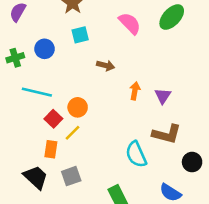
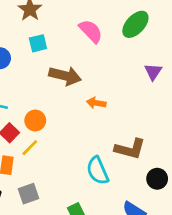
brown arrow: (106, 65) -> (65, 76), size x1.6
orange arrow: (135, 91) -> (96, 103), turned -90
purple triangle: (163, 96) -> (153, 72), moved

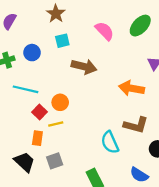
orange arrow: (96, 103) -> (132, 88), moved, size x1.6
yellow line: (30, 148) -> (56, 124), turned 32

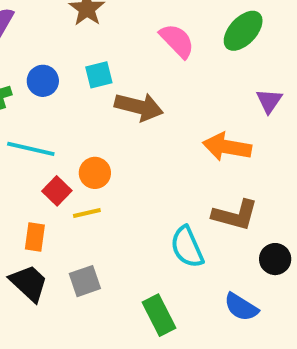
cyan square: (62, 41) -> (99, 75), moved
orange rectangle: (37, 138) -> (35, 237), moved

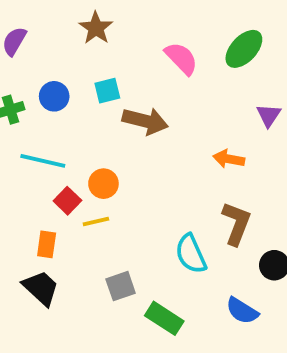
orange arrow: (227, 147) -> (229, 159), size x0.7
brown L-shape: (235, 215) -> (236, 223), turned -84
gray square: (85, 281) -> (121, 286), moved
green rectangle: (159, 315) -> (164, 318), turned -30

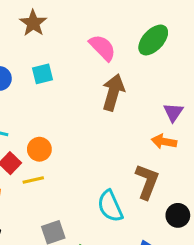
purple triangle: (269, 115) -> (173, 112), moved
brown arrow: (145, 121) -> (113, 92), moved, turned -88
orange arrow: (229, 159) -> (164, 142), moved

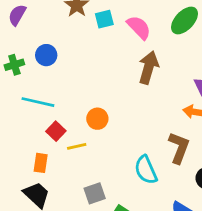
cyan square: (42, 74) -> (104, 19), moved
orange circle: (39, 149) -> (97, 119), moved

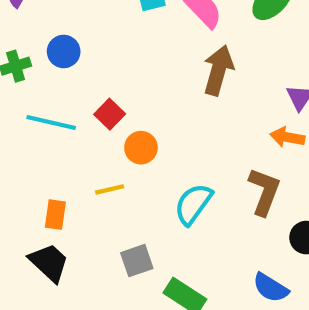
red square: (56, 131) -> (110, 114), moved
cyan semicircle: (146, 170) -> (193, 204), moved, turned 60

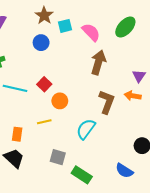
blue circle: (64, 51) -> (41, 43), moved
brown L-shape: (264, 192) -> (107, 102), moved
gray square: (137, 261) -> (58, 157), turned 35

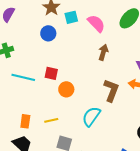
brown arrow: (98, 62) -> (103, 52), size x0.7
red square: (44, 84) -> (51, 73), turned -32
yellow line: (44, 122) -> (51, 120), moved

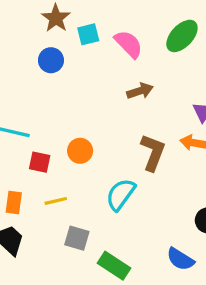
brown arrow: (103, 52) -> (140, 91), turned 56
red square: (51, 73) -> (40, 162), moved

